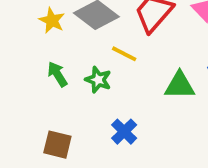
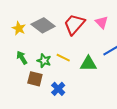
yellow line: (124, 54) -> (63, 58), moved
brown square: (57, 145) -> (35, 79), moved

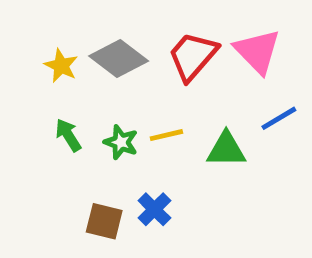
pink triangle: (102, 22) -> (257, 51), size x1.5
yellow line: (63, 58) -> (166, 135), turned -40
brown square: (35, 79) -> (104, 221), moved

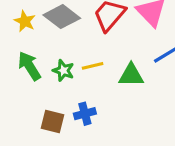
green arrow: (68, 135) -> (29, 66), size x1.4
blue cross: (154, 209) -> (85, 114), turned 30

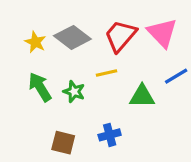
yellow line: (93, 66) -> (107, 73), moved
blue cross: (85, 114) -> (110, 135), moved

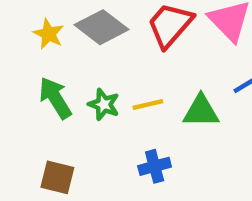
yellow line: (107, 73) -> (148, 104), moved
brown square: (63, 143) -> (57, 177), moved

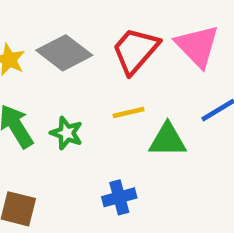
yellow line: (148, 104) -> (128, 112), moved

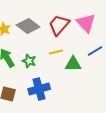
blue cross: (119, 197) -> (39, 89), moved, size x1.5

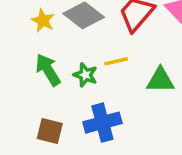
yellow line: (56, 52) -> (116, 61), moved

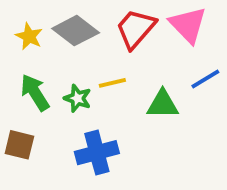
brown square: (50, 131) -> (19, 145), moved

